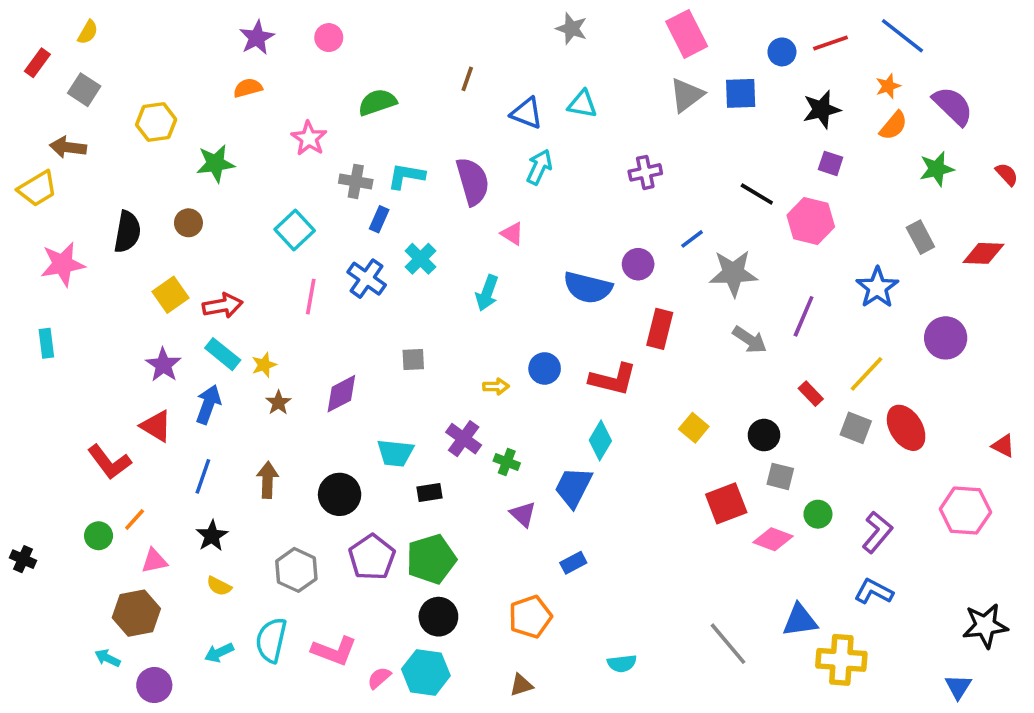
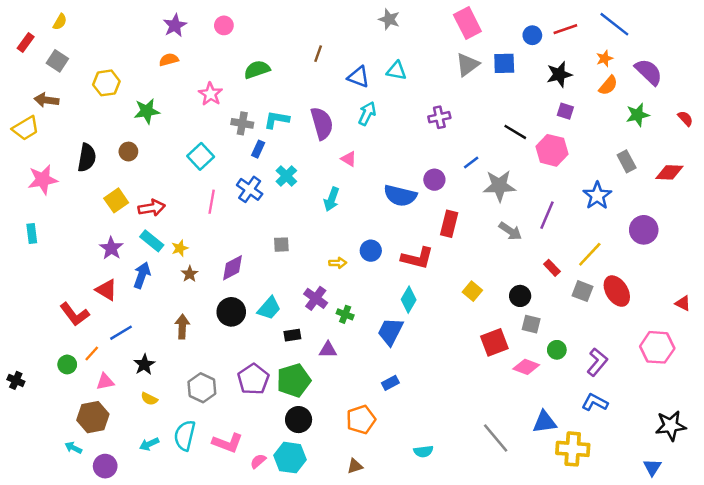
cyan trapezoid: (395, 453) -> (269, 308), turned -55
blue line: (203, 476) -> (121, 333), moved, turned 40
black circle: (340, 494) -> (231, 312), moved
purple triangle: (523, 514) -> (328, 350), moved, turned -42

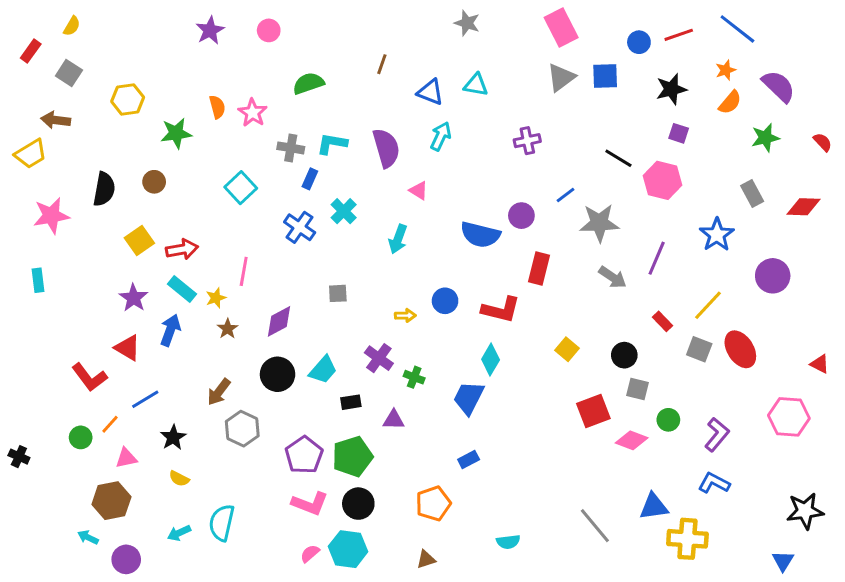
orange semicircle: (169, 60) -> (217, 107), moved, turned 90
pink line: (212, 202) -> (244, 271), moved
brown arrow: (182, 327) -> (219, 392), turned -145
gray hexagon: (202, 388) -> (242, 429), moved
pink L-shape: (228, 443) -> (310, 504), moved

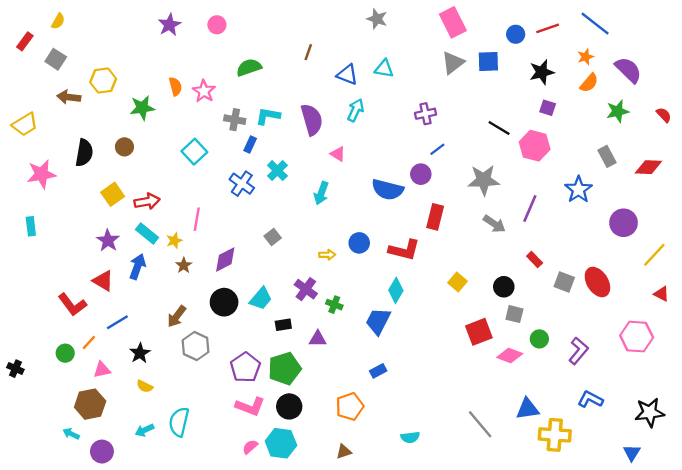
brown arrow: (56, 120) -> (69, 97), moved
blue line: (566, 195) -> (437, 149), moved
gray square: (338, 293) -> (273, 237), turned -35
yellow line: (708, 305) -> (654, 255), moved
blue L-shape: (714, 483) -> (590, 399), moved

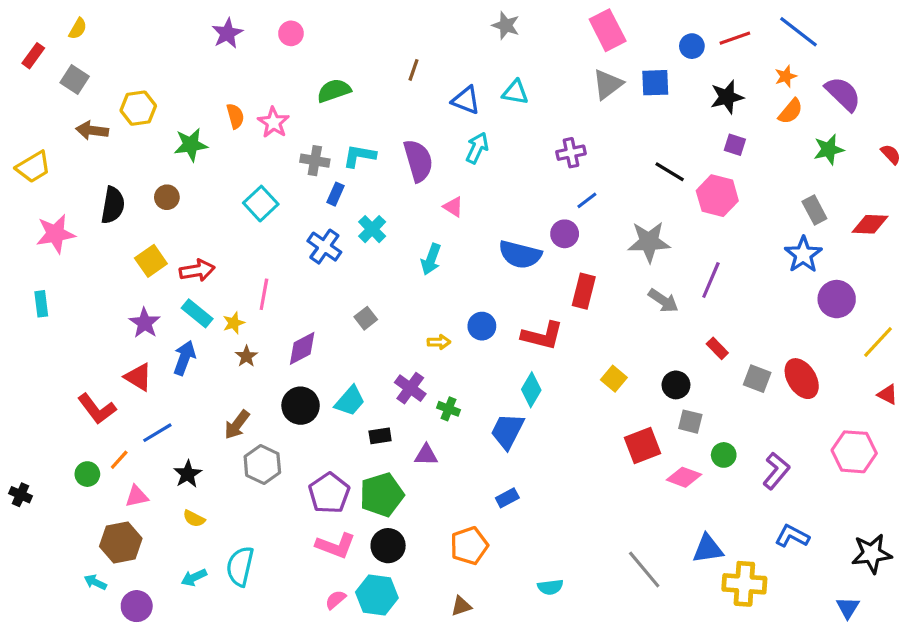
blue star: (578, 190) -> (803, 255), moved

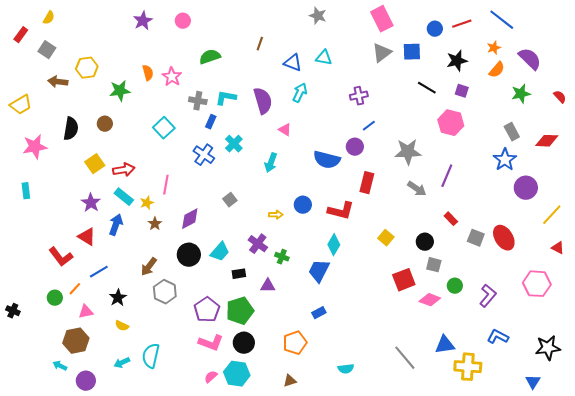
black line: (670, 172) -> (427, 88), moved

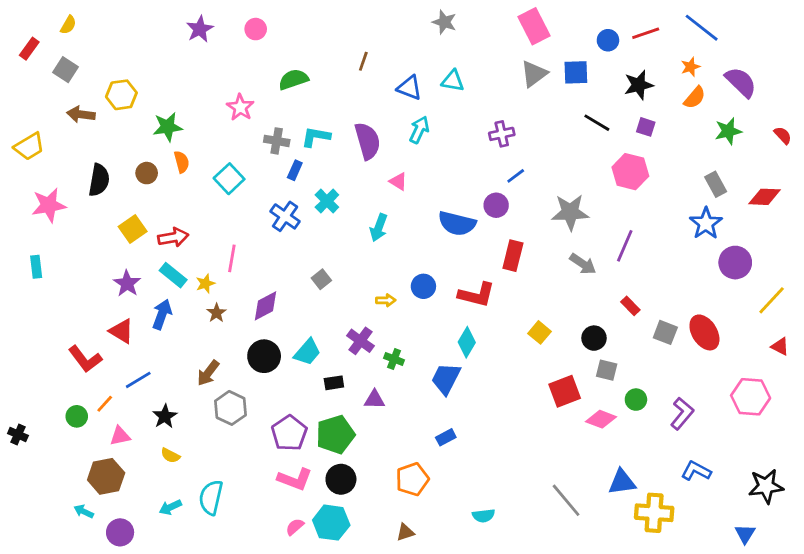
orange semicircle: (148, 73) -> (182, 162), moved

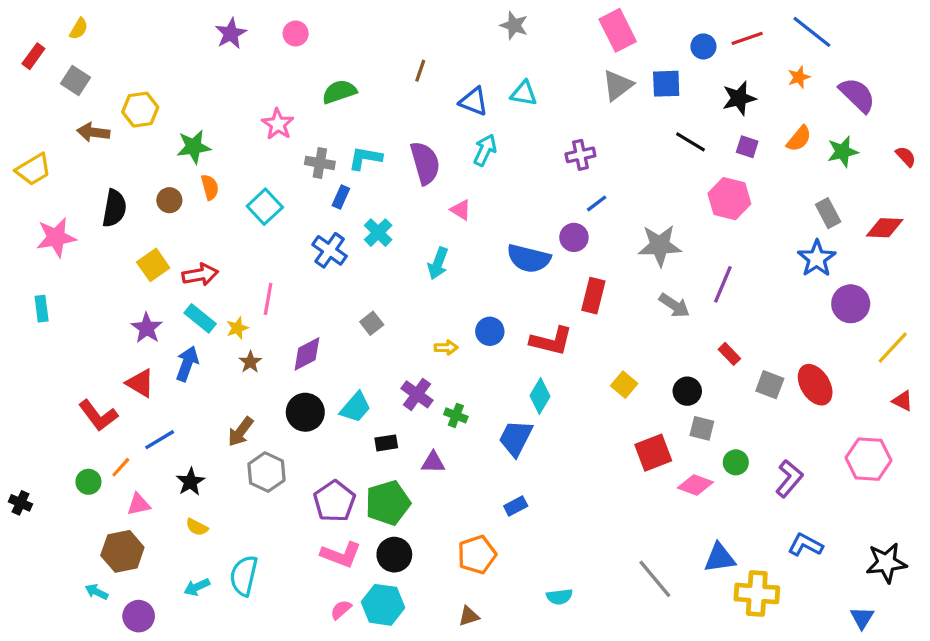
orange semicircle: (695, 98) -> (799, 139), moved

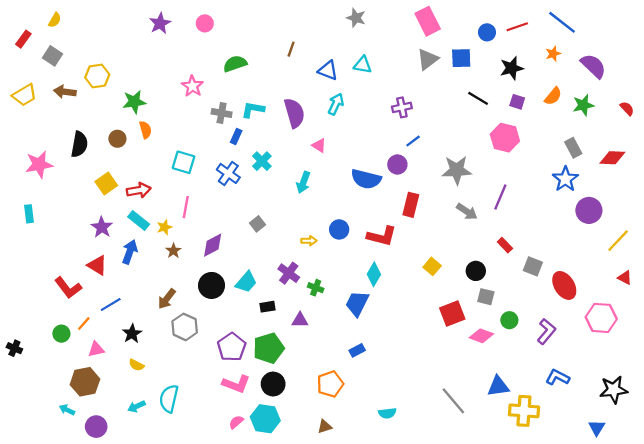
yellow trapezoid: (33, 169) -> (24, 95), moved
cyan square: (265, 207) -> (184, 162), moved, turned -30
red ellipse: (815, 385) -> (564, 285), moved

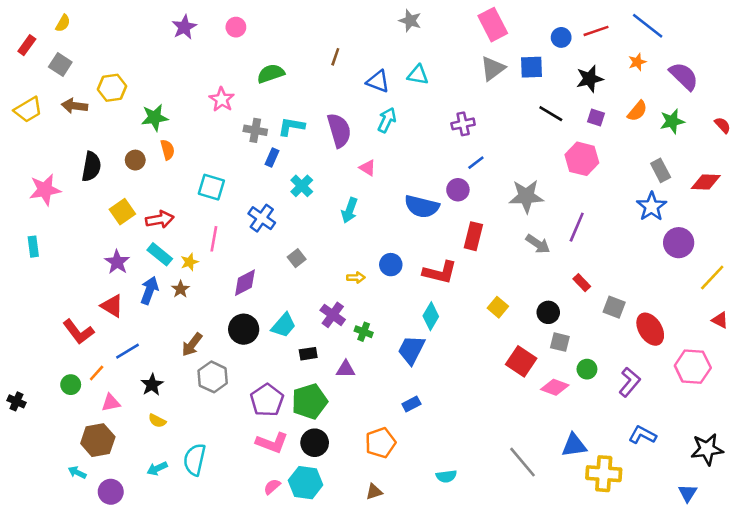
blue cross: (228, 173) -> (262, 218), moved
brown star: (173, 251) -> (180, 289), moved
red square: (452, 313) -> (521, 361), turned -35

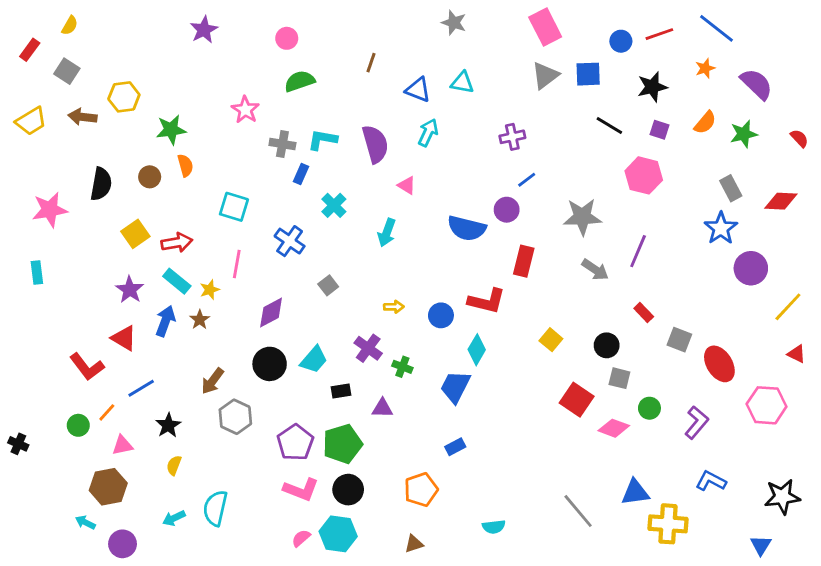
pink circle: (236, 27) -> (287, 38), moved
blue circle: (391, 265) -> (441, 315), moved
yellow semicircle: (157, 421) -> (174, 465), turned 84

